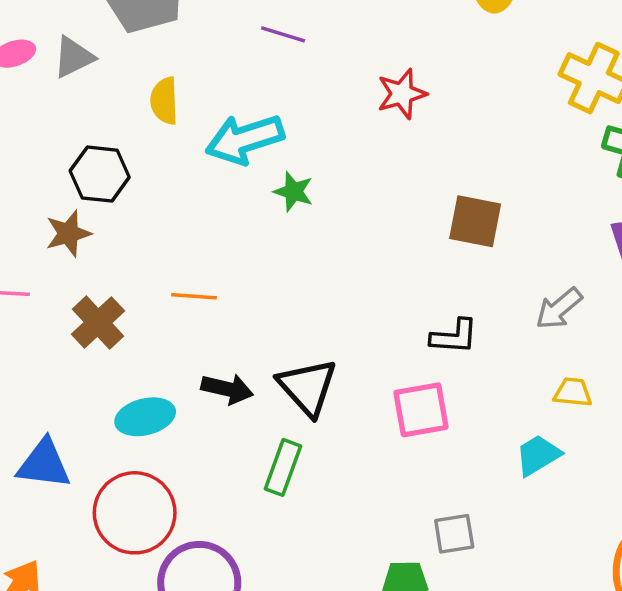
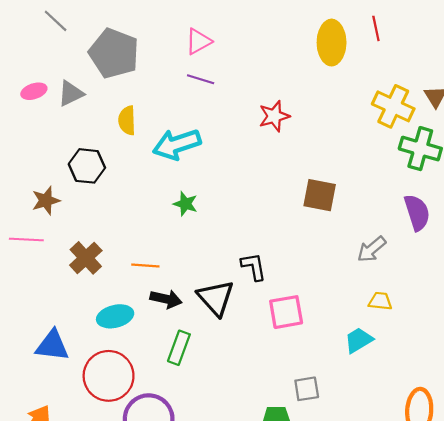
green star: (294, 192) -> (185, 204), moved
brown star: (68, 233) -> (46, 201), moved
orange line: (194, 296) -> (145, 265), moved
black L-shape: (454, 336) -> (254, 267), moved, turned -104
green rectangle: (283, 467) -> (179, 348), moved

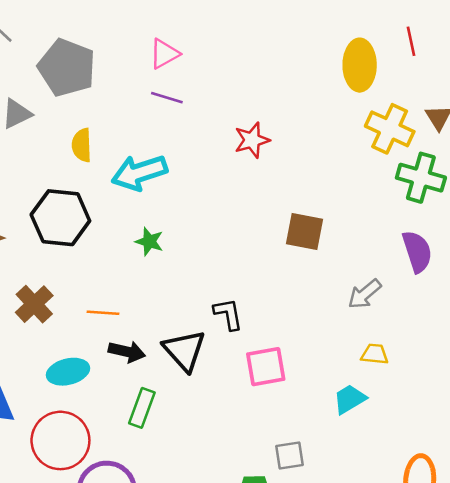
red line: (376, 28) -> (411, 41), moved
yellow ellipse: (332, 43) -> (360, 65), moved
black hexagon: (87, 166) -> (60, 218), moved, size x1.4

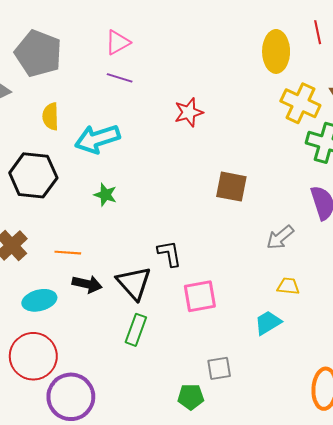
green rectangle: (142, 408) -> (136, 330), moved

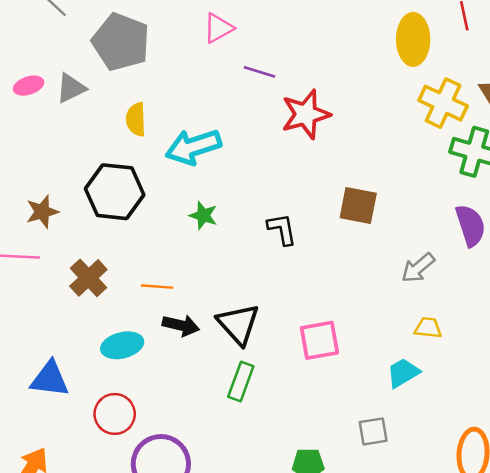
purple line: (120, 78) -> (260, 72), moved
red star: (189, 112) -> (306, 114), size x1.4
black L-shape: (169, 254) -> (282, 229), moved
red circle: (33, 356) -> (115, 414), size x0.7
gray square: (219, 368) -> (373, 431), moved

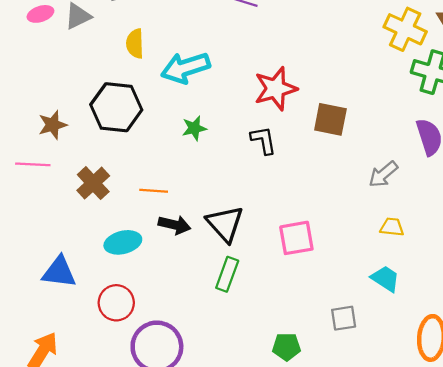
red star: (306, 114) -> (276, 89), moved
green star: (203, 215) -> (194, 128), turned -30
cyan trapezoid: (403, 373) -> (385, 279), moved, turned 64

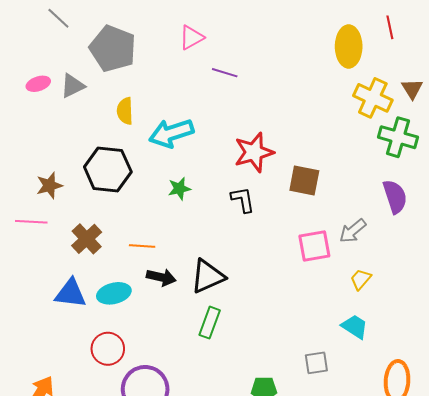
black triangle: (225, 224) -> (208, 276), turned 48
yellow trapezoid: (392, 227) -> (361, 279), turned -55
pink square: (296, 238) -> (314, 246), moved
blue triangle: (59, 272) -> (71, 293), moved

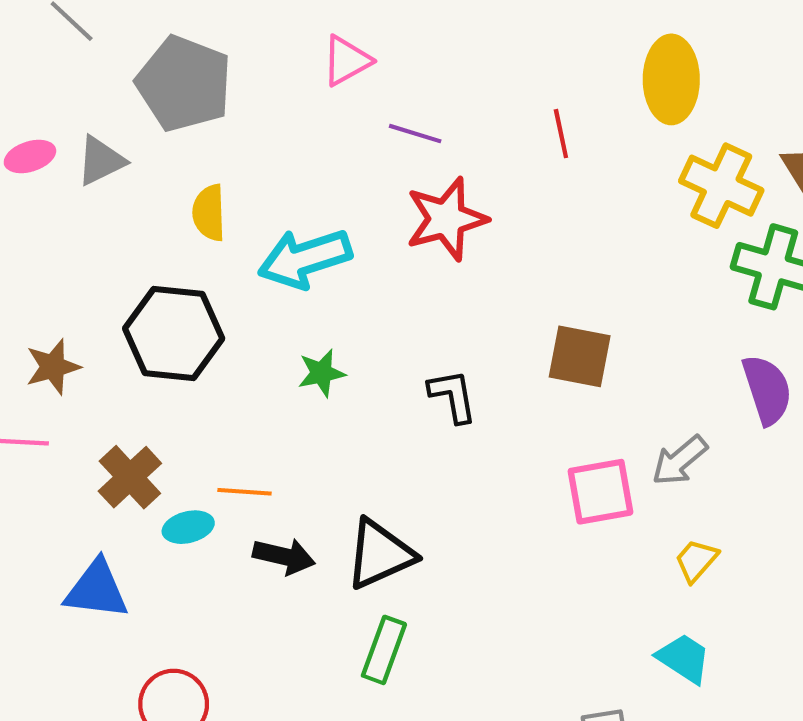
red line: (390, 27) -> (561, 134), moved
red star: (254, 152) -> (446, 219), moved
cyan ellipse: (114, 293) -> (188, 527), moved, size x0.7

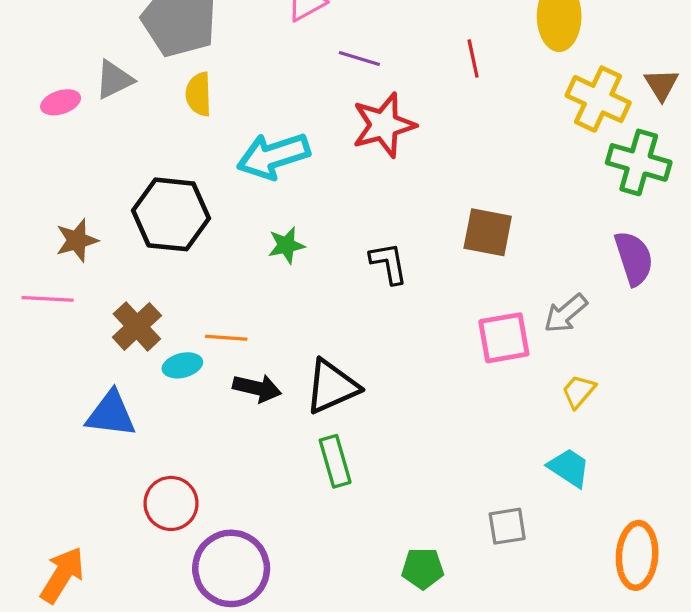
pink ellipse: (30, 156) -> (61, 102), moved
yellow semicircle: (209, 213) -> (199, 94), moved
green rectangle: (384, 650) -> (335, 461), turned -36

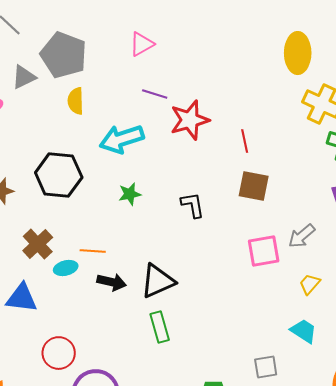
purple line: (359, 58) -> (155, 94), moved
red line: (473, 58) -> (245, 141), moved
gray triangle: (114, 80) -> (24, 77), moved

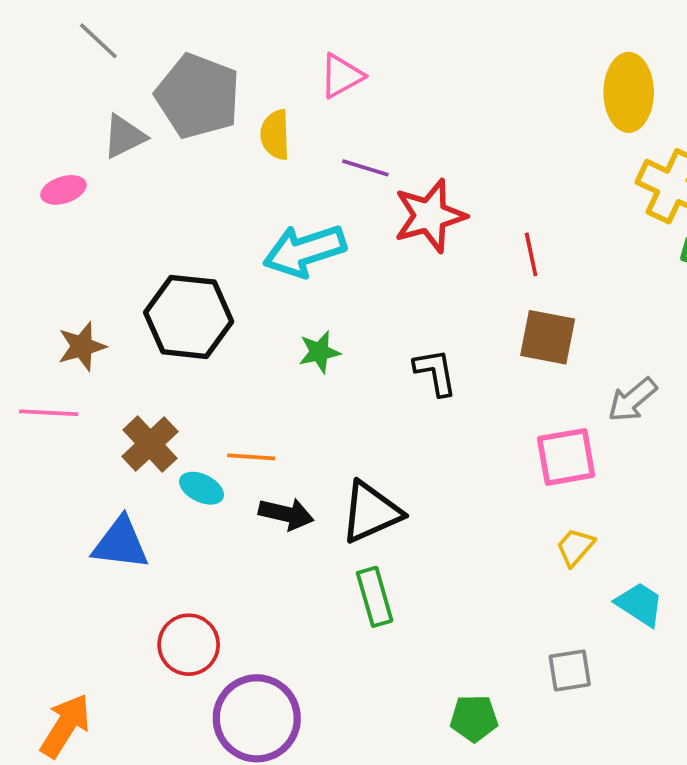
yellow semicircle: (76, 101) -> (275, 135), moved
gray arrow: (302, 236) -> (632, 400), moved
cyan ellipse: (66, 268) -> (202, 488), turned 40
yellow trapezoid: (310, 284) -> (575, 547), moved

